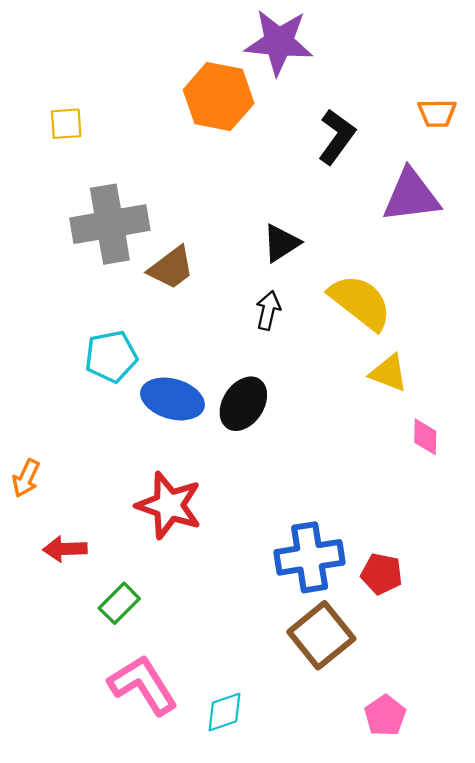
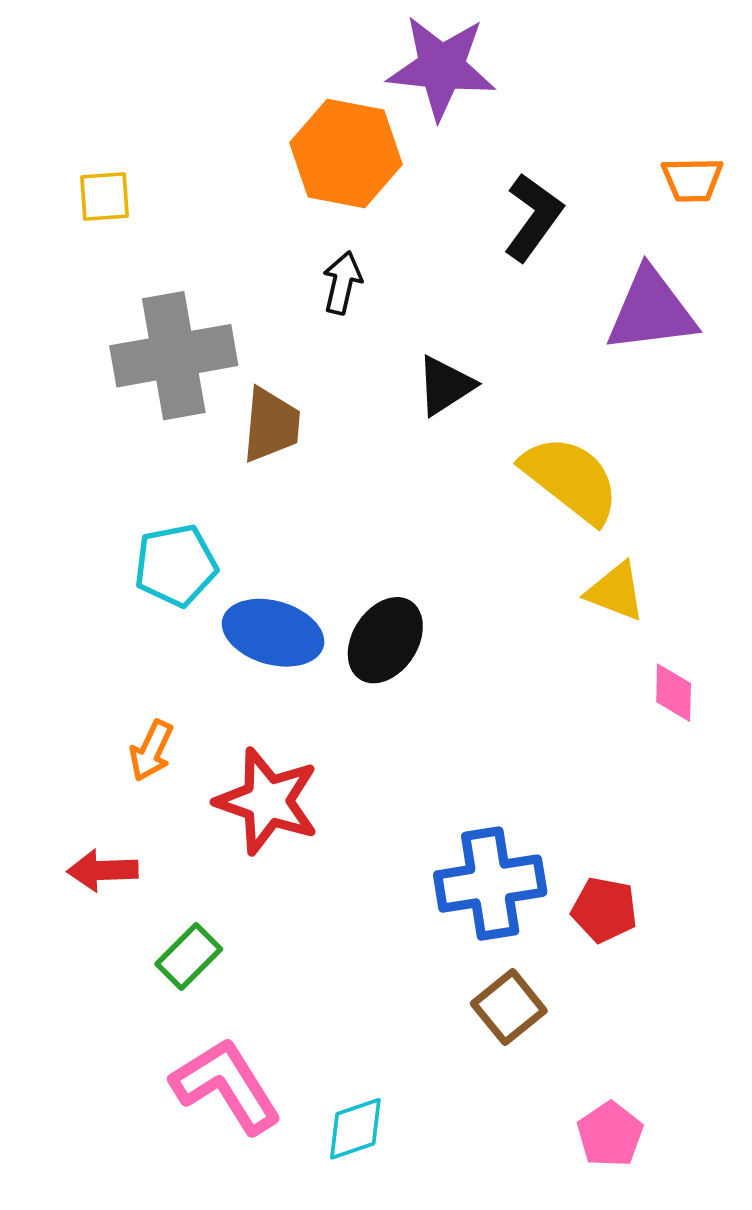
brown trapezoid: (171, 268) -> (271, 425), turned -48
black arrow: (268, 310) -> (342, 283), moved
orange arrow: (26, 478) -> (151, 751), moved
brown square: (321, 635) -> (509, 1007), size x0.7

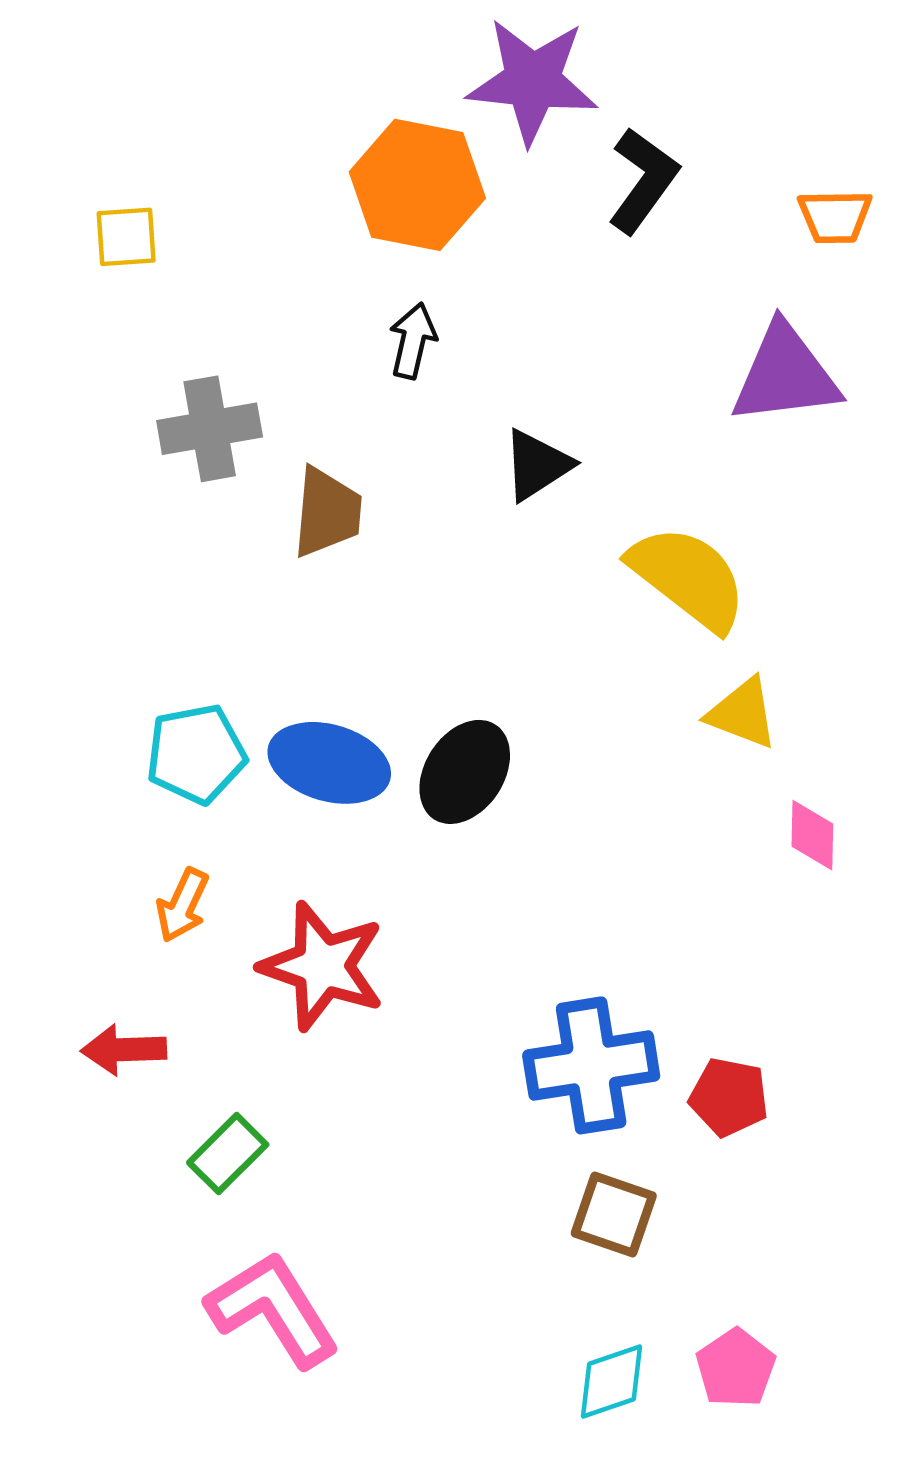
black L-shape: (533, 217) -> (643, 180), moved
gray cross: (174, 356) -> (210, 429), size x0.7
cyan pentagon: (176, 565) -> (196, 754), moved
brown square: (509, 1007) -> (614, 1214), turned -32
cyan diamond: (355, 1129) -> (611, 1382), moved

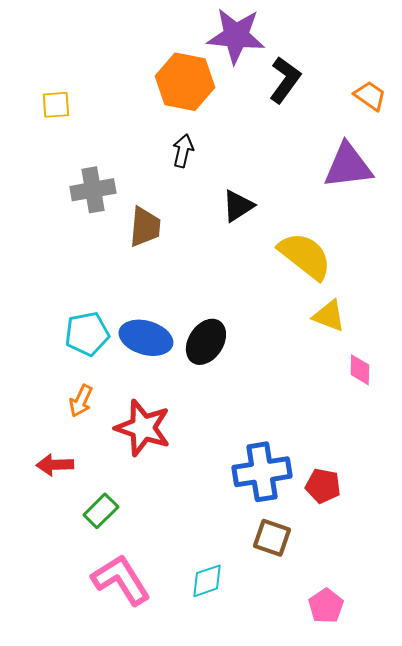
orange trapezoid: (835, 217) -> (370, 96), turned -144
cyan diamond: (611, 1382) -> (207, 581), moved

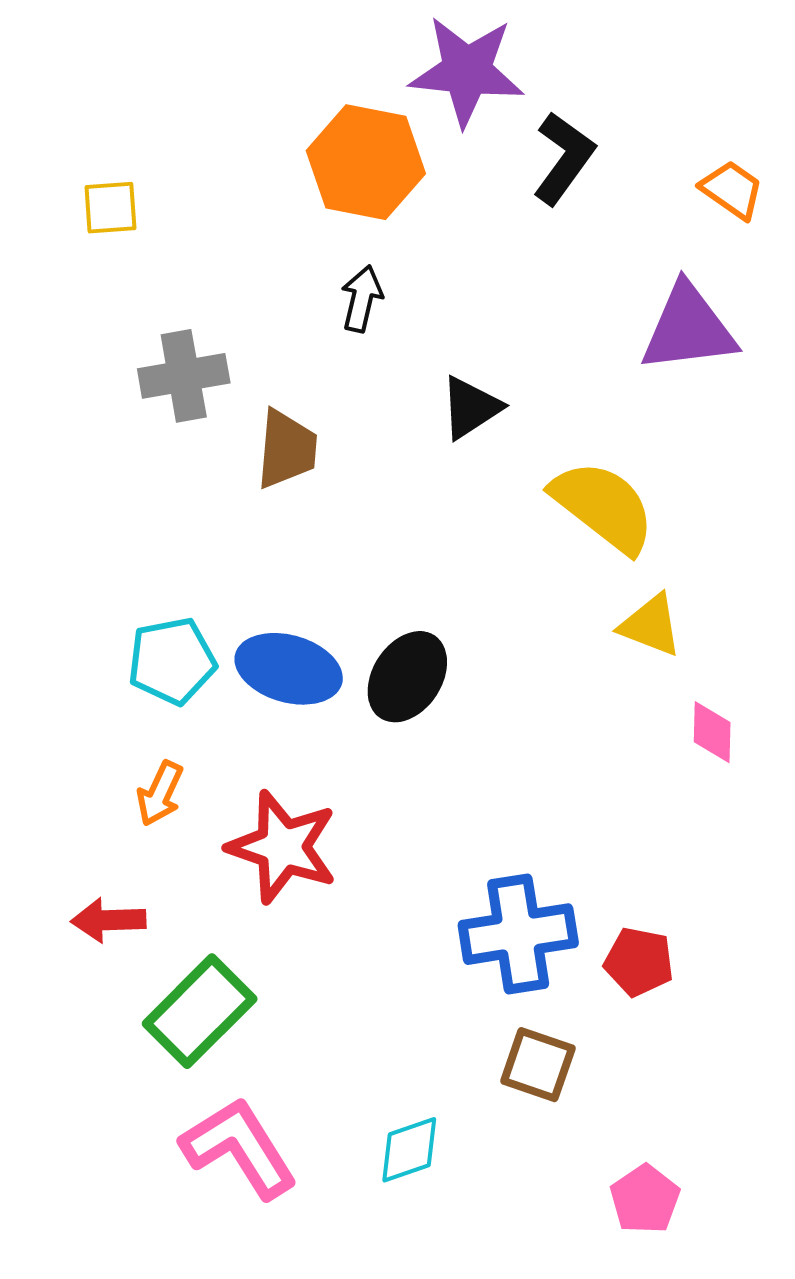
green rectangle: (101, 511) -> (200, 1011), size x1.6

